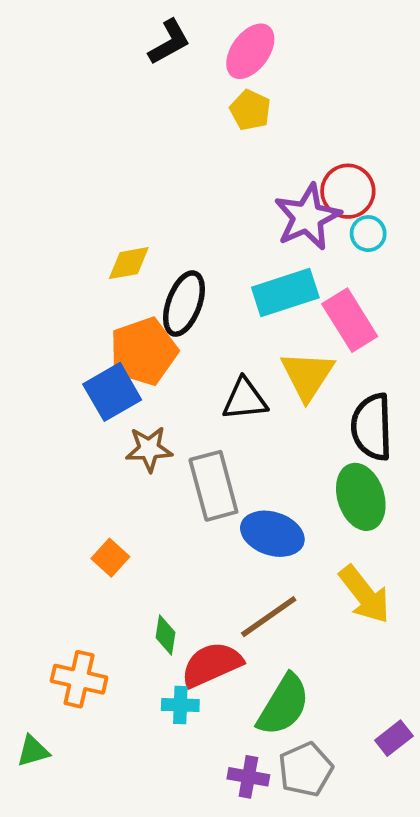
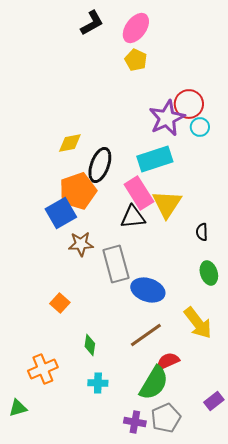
pink rectangle: (350, 320) -> (139, 193), moved
black semicircle: (372, 427) -> (202, 232), size x0.5
green ellipse: (361, 497) -> (209, 273), moved, size x0.7
red semicircle: (212, 664) -> (168, 361), moved, size x0.7
orange cross: (79, 679) -> (43, 369), turned -36

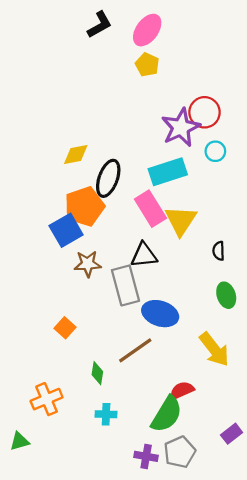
cyan circle: (200, 127) -> (215, 151), moved
black triangle: (133, 217) -> (144, 255), moved
brown line: (146, 335) -> (135, 350), moved

